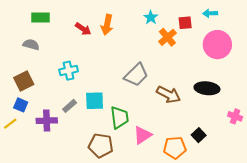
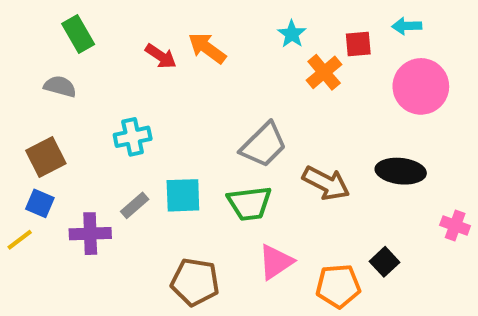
green rectangle: (40, 17) -> (78, 34), turned 60
orange arrow: (107, 25) -> (207, 48), turned 114
green trapezoid: (120, 117) -> (249, 203), moved, turned 90

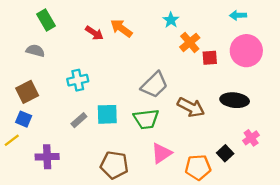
red square: (358, 44) -> (210, 58), moved
pink cross: (455, 226) -> (251, 138), moved, turned 35
purple cross: (90, 234) -> (47, 157), moved

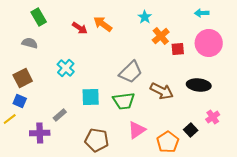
cyan cross: (78, 80) -> (66, 68), turned -36
gray rectangle: (79, 120) -> (60, 115), moved
orange pentagon: (198, 167) -> (168, 142), turned -30

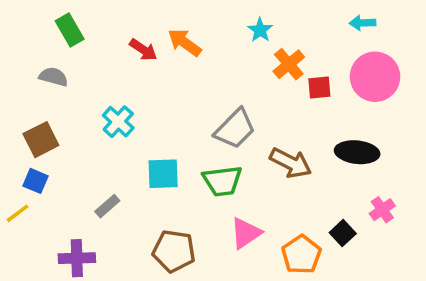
purple cross: (40, 133) -> (77, 258), moved

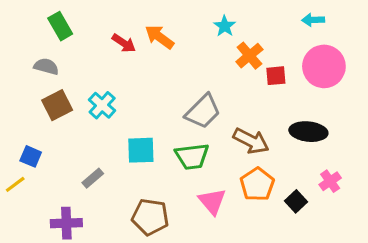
brown square: (41, 140) -> (57, 105), moved
pink triangle: (246, 233) -> (212, 201), turned -36
orange pentagon: (301, 255) -> (257, 184), moved

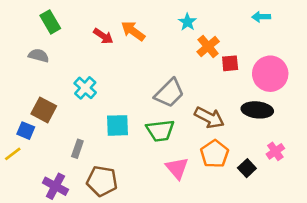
pink circle: (324, 66) -> (270, 74), moved
brown square: (57, 105) -> (44, 110), moved, turned -35
gray rectangle: (93, 178) -> (77, 149), turned -30
brown pentagon: (150, 217) -> (102, 181), moved
purple cross: (66, 223) -> (55, 186), turned 30

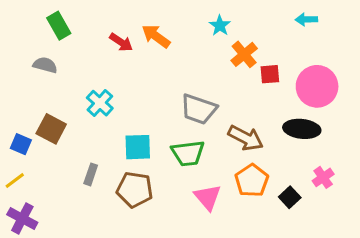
gray trapezoid: (169, 93) -> (199, 109), turned 64
blue square: (26, 131) -> (21, 144), moved
brown pentagon: (102, 181) -> (135, 190), moved
purple cross: (55, 186) -> (22, 218), moved

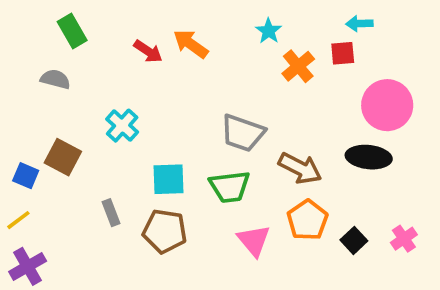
cyan arrow: (306, 20) -> (359, 24), moved
red square: (270, 74) -> (343, 53), moved
gray rectangle: (91, 174) -> (111, 213), turned -40
pink cross: (323, 177) -> (404, 239), moved
purple cross: (22, 218) -> (28, 266), turned 32

